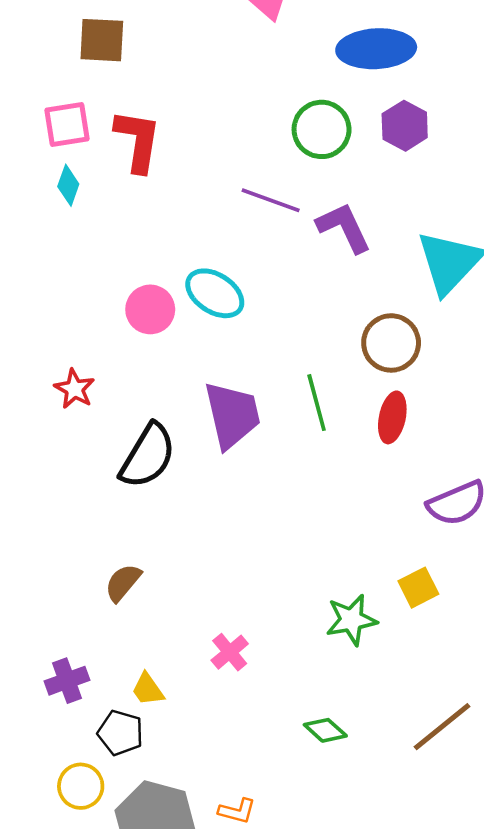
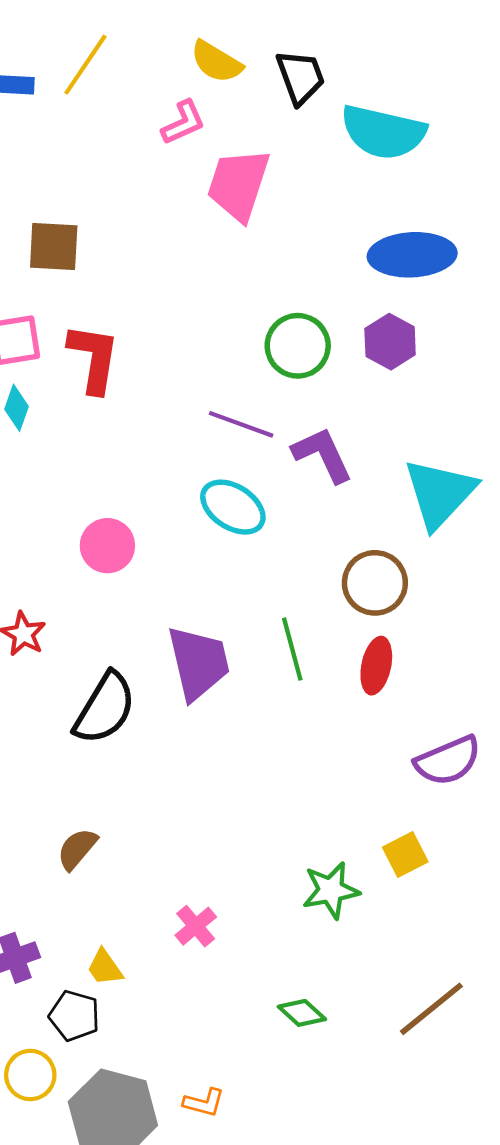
blue ellipse: (376, 49) -> (412, 255), moved
cyan ellipse: (215, 293) -> (233, 507), moved

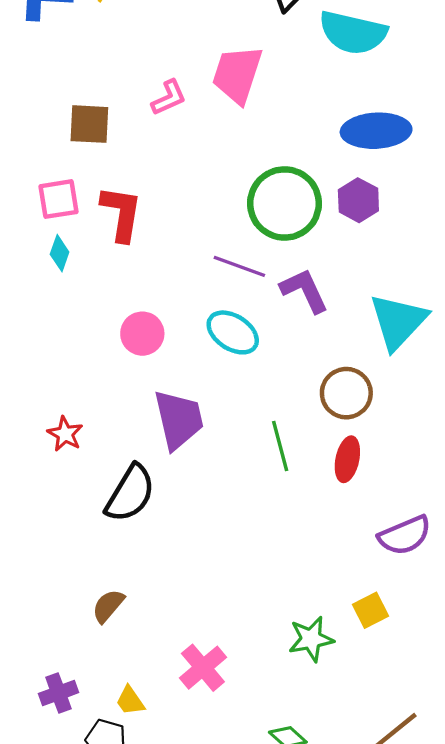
pink L-shape: (183, 122) -> (169, 98), moved
green circle: (298, 346) -> (285, 203), size x1.4
pink circle: (107, 546) -> (142, 334), moved
purple trapezoid: (198, 663) -> (179, 420), moved
pink cross: (196, 926) -> (203, 668), size x1.4

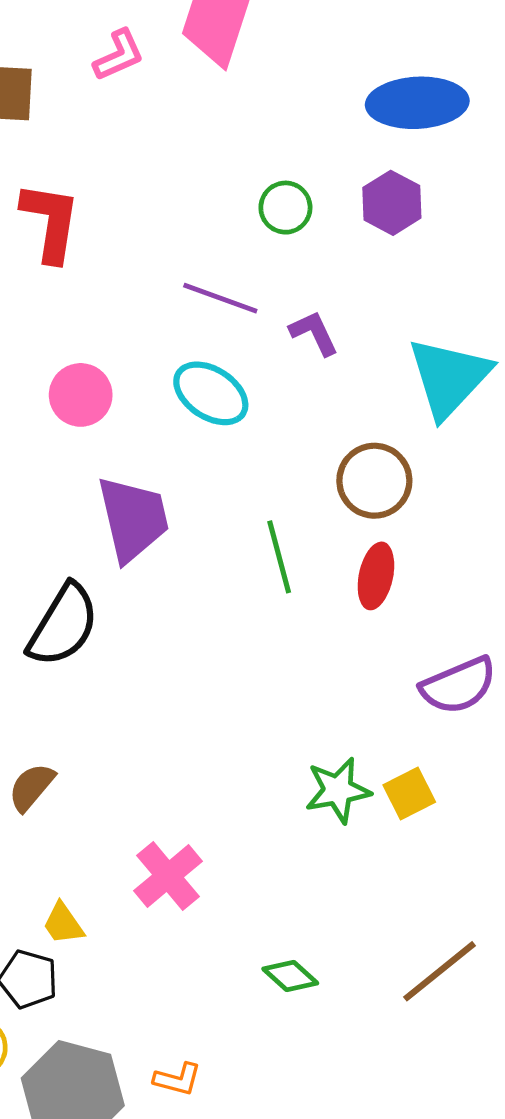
green circle: (285, 203) -> (285, 208), size x0.5
purple L-shape: (304, 291) -> (314, 333), size x0.7
green star: (311, 639) -> (338, 790), moved

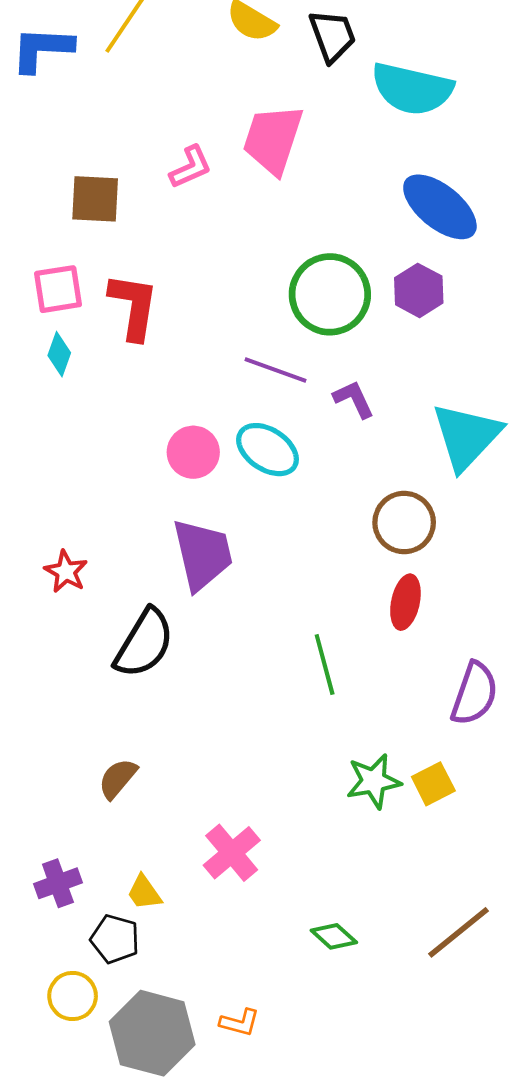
blue ellipse: (417, 103) -> (440, 207), turned 42
green circle: (285, 208) -> (330, 294), size x1.8
pink circle: (81, 395) -> (193, 452), moved
green line: (279, 557) -> (325, 664), moved
purple semicircle: (459, 685) -> (474, 694), turned -48

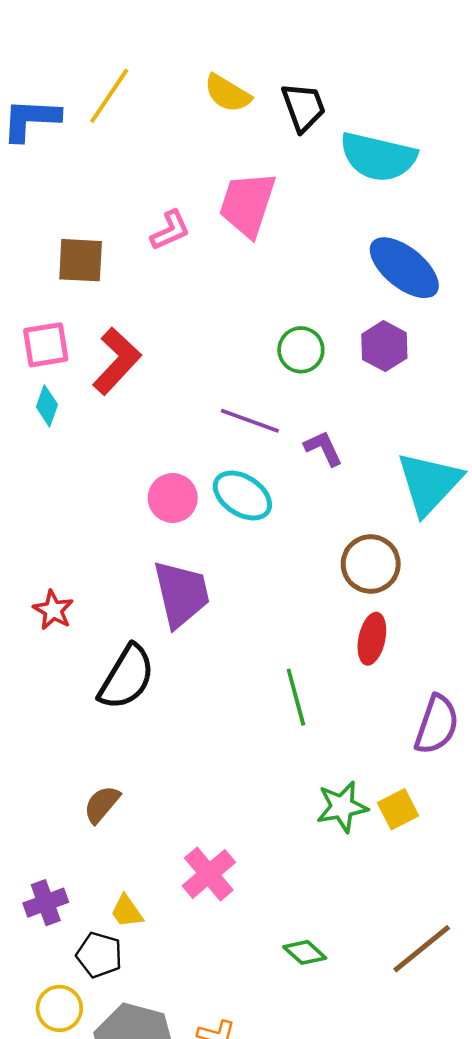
green circle: (330, 294) -> (301, 350), size x0.6
red L-shape: (134, 306) -> (117, 361), turned 34

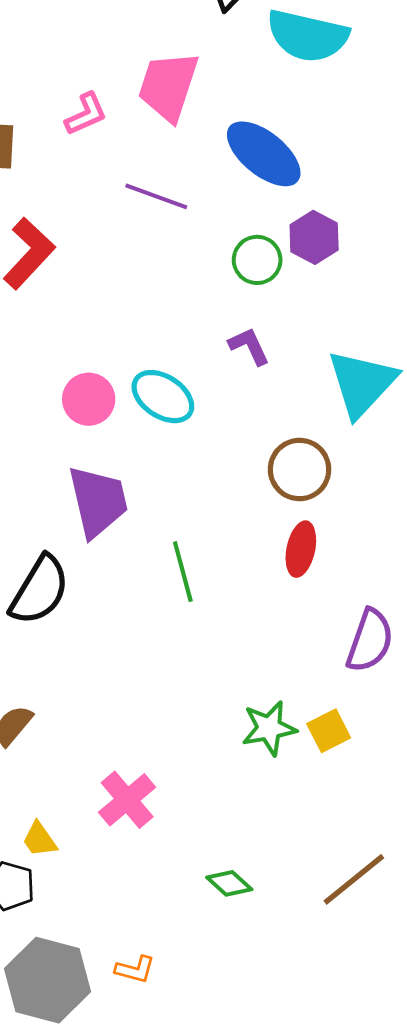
blue ellipse: (404, 268) -> (264, 154), moved
green circle: (301, 350) -> (257, 260), moved
purple line: (250, 421) -> (156, 196), moved
green line: (296, 697) -> (183, 572), moved

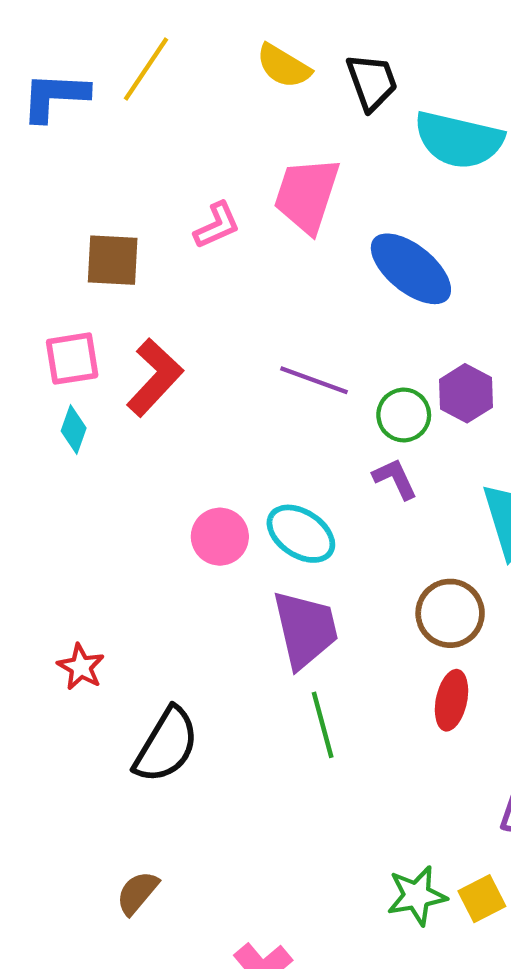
purple line: (156, 196) -> (314, 380), moved
purple hexagon: (314, 237) -> (466, 393), moved
green circle: (257, 260) -> (404, 415), moved
purple trapezoid: (98, 501) -> (305, 629), moved

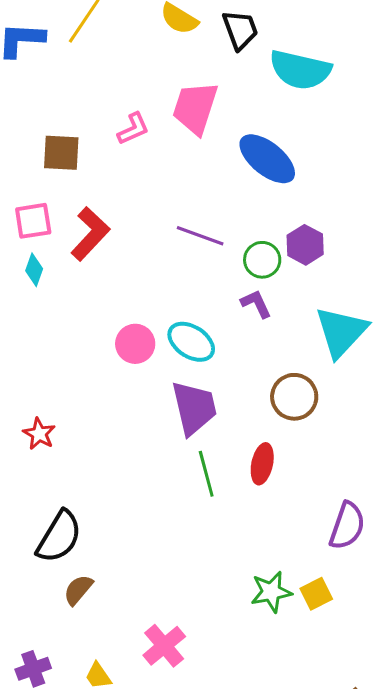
red ellipse: (451, 700) -> (262, 464), moved
black semicircle: (166, 745) -> (59, 537), moved

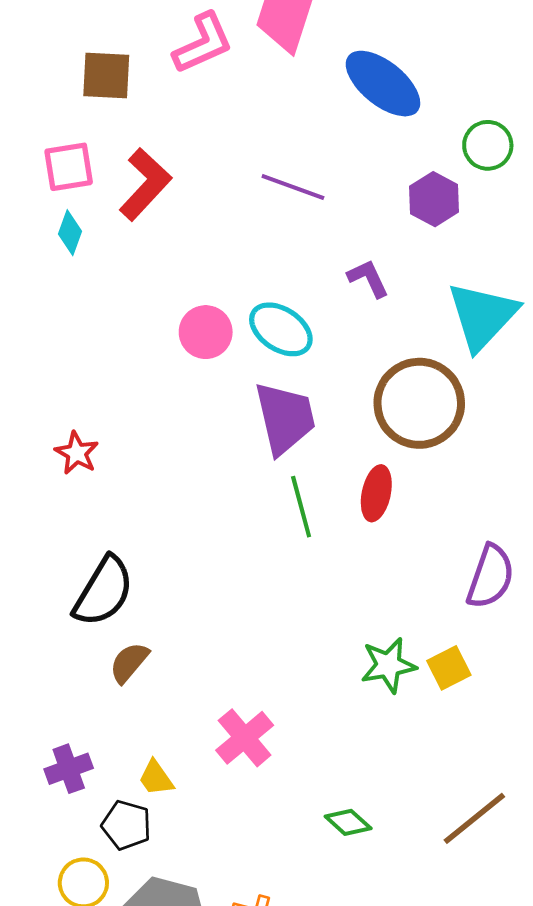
pink L-shape: (133, 129) -> (203, 43), size x1.4
green circle: (262, 260) -> (488, 145), moved
brown circle: (294, 397) -> (419, 403), size x1.4

